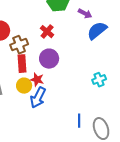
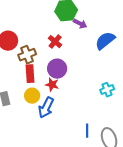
purple arrow: (85, 14) -> (80, 24), moved
red star: (37, 80) -> (52, 85), moved

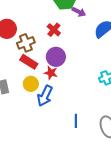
red rectangle: (30, 74) -> (29, 62), turned -54
blue line: (87, 131) -> (76, 121), moved

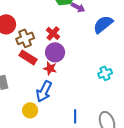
red cross: (54, 30) -> (53, 33), moved
yellow circle: (31, 84) -> (30, 110), moved

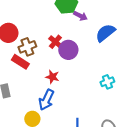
purple circle: (55, 52) -> (68, 50), moved
red rectangle: (28, 57) -> (20, 62), moved

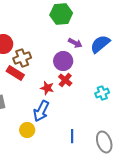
purple arrow: (80, 16) -> (75, 43), moved
red cross: (55, 42) -> (65, 80), moved

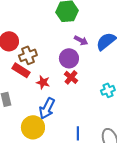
red star: (47, 88) -> (43, 82), moved
yellow circle: (27, 130) -> (33, 127), size x1.5

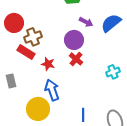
blue arrow: (47, 108) -> (52, 90), turned 135

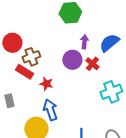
purple arrow: (86, 22) -> (84, 42), turned -112
red cross: (76, 59) -> (92, 64), moved
cyan cross: (113, 72) -> (111, 92), size x1.5

